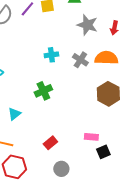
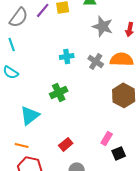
cyan triangle: (14, 114) -> (30, 115), size x1.5
pink rectangle: (91, 137) -> (107, 138), turned -64

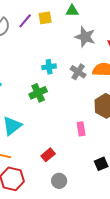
green cross: (59, 92) -> (38, 93), moved
pink rectangle: (107, 138) -> (81, 129), moved, turned -40

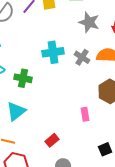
cyan cross: (49, 67) -> (53, 52), size x1.5
green cross: (38, 93) -> (23, 78), moved, turned 36

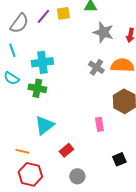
cyan cross: (53, 52) -> (42, 62), moved
cyan triangle: (16, 111) -> (44, 125), moved

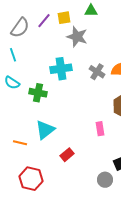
gray star: (103, 32) -> (77, 37), moved
cyan cross: (42, 62) -> (61, 69), moved
orange line: (22, 151) -> (20, 143), moved
gray circle: (77, 176) -> (105, 180), moved

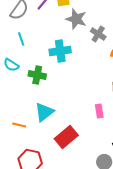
cyan line: (13, 55) -> (21, 39), moved
gray cross: (97, 72) -> (98, 34), moved
red rectangle: (67, 155) -> (66, 137), size x1.6

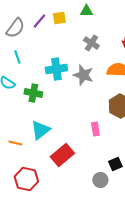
gray star: (76, 19) -> (83, 75), moved
gray cross: (98, 34) -> (91, 43), moved

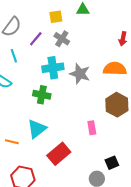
purple line: (39, 21) -> (36, 39), moved
gray cross: (91, 43) -> (62, 39), moved
green cross: (33, 93) -> (42, 95), moved

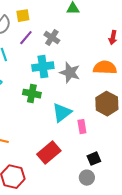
yellow square: (56, 17) -> (23, 16), moved
cyan triangle: (37, 129) -> (62, 113), moved
black square: (112, 163) -> (94, 159), moved

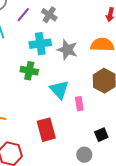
cyan triangle: (62, 113) -> (59, 90), turned -35
red rectangle: (49, 153) -> (46, 130), turned -65
black square: (94, 159) -> (101, 135), moved

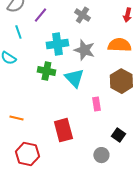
gray cross: (49, 15) -> (82, 15), moved
cyan triangle: (59, 90) -> (74, 78), moved
black square: (101, 135) -> (118, 135), turned -32

